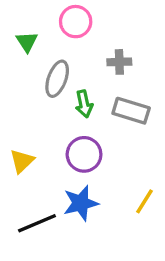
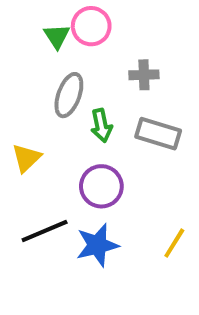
green triangle: (27, 42) -> (57, 36), moved
yellow triangle: (22, 161) -> (26, 158), moved
black line: (37, 223) -> (45, 231), moved

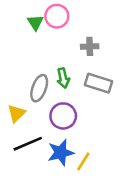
gray ellipse: (69, 95) -> (39, 88), moved
yellow triangle: (26, 158) -> (16, 113), moved
yellow line: (174, 243) -> (83, 161), moved

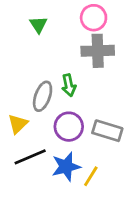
pink circle: (57, 16) -> (94, 18), moved
gray cross: (90, 46) -> (98, 51), size x1.6
gray rectangle: (99, 83) -> (107, 131), moved

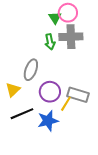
green triangle: (38, 25) -> (55, 18), moved
green arrow: (69, 85) -> (50, 42), moved
yellow line: (91, 176) -> (66, 104), moved

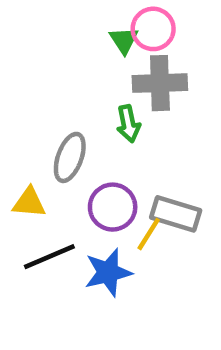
green arrow: (50, 42) -> (128, 124), moved
yellow triangle: (13, 90) -> (29, 203), turned 49

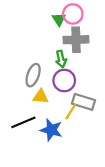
yellow triangle: (29, 203) -> (41, 97), moved
purple circle: (113, 207) -> (64, 81), moved
blue star: (108, 272) -> (51, 130), turned 30

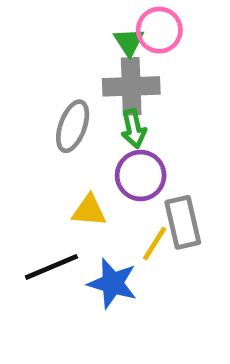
gray cross: (76, 40) -> (131, 86), moved
gray ellipse: (33, 75) -> (73, 126), moved
gray rectangle: (84, 102) -> (183, 222), turned 60

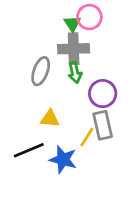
purple circle: (141, 175) -> (103, 94), moved

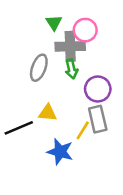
pink circle: (89, 17) -> (85, 30), moved
green triangle: (72, 24) -> (54, 23), moved
black line: (29, 150) -> (19, 128), moved

